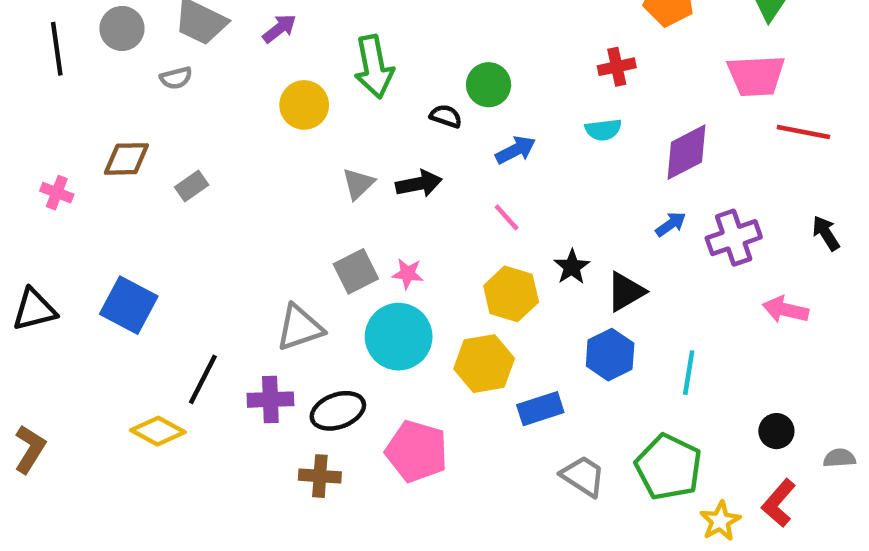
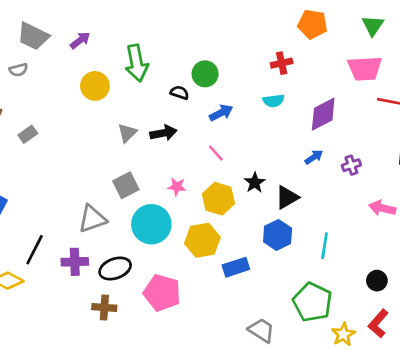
purple cross: (734, 238) -> (351, 165), size x0.6
pink star: (408, 274) -> (177, 187), moved
gray trapezoid: (583, 476) -> (261, 330), moved

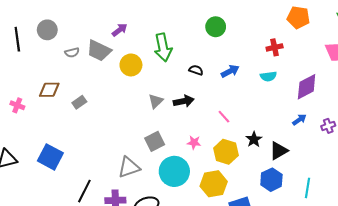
gray trapezoid: (33, 36) -> (99, 51), moved
green circle: (205, 74) -> (216, 27), moved
blue arrow: (221, 113) -> (230, 71), moved

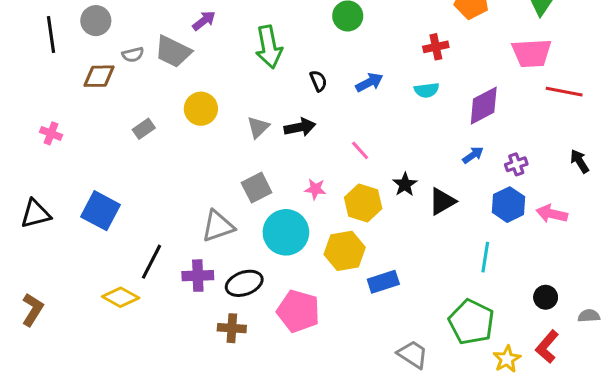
yellow circle: (131, 65) -> (201, 109), moved
black semicircle: (196, 70) -> (318, 81), turned 48
brown diamond: (49, 90) -> (99, 76), moved
blue hexagon: (271, 180) -> (508, 205), moved

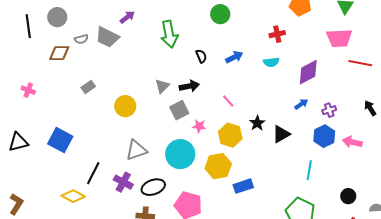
yellow circle: (201, 109) -> (125, 106), moved
gray square: (257, 188) -> (179, 110), moved
purple cross: (198, 276) -> (123, 182), turned 30

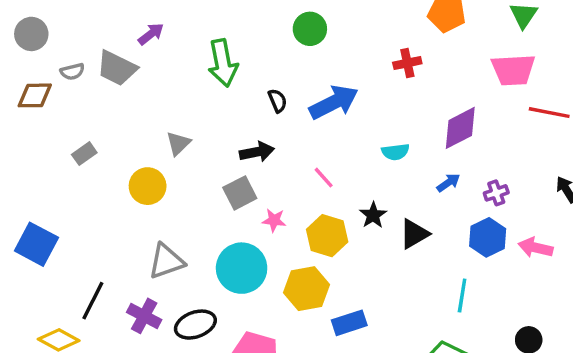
blue arrow: (234, 57) -> (334, 102), size x1.6
cyan semicircle: (271, 62) -> (395, 152), moved
gray triangle: (162, 86) -> (178, 143), moved

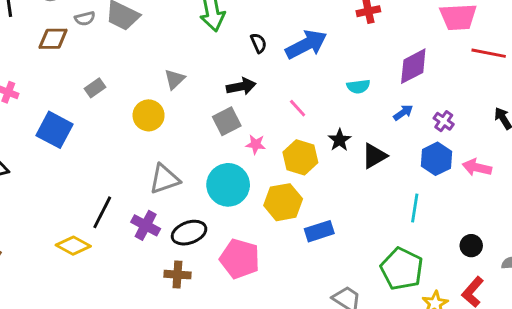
purple cross: (496, 193) -> (444, 121), turned -36
blue square: (36, 244) -> (54, 130), moved

